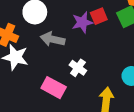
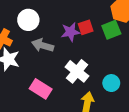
white cross: (78, 68) -> (77, 71), moved, size x1.5

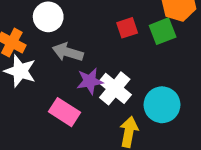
purple star: (70, 32) -> (90, 81), moved
cyan circle: (111, 83) -> (162, 105), size x1.5

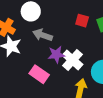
red square: (127, 28) -> (82, 21), turned 32

